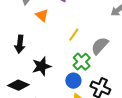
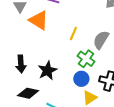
orange triangle: (42, 15) -> (39, 20), size x1.5
black arrow: (20, 44) -> (21, 64), moved

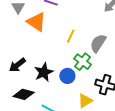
black arrow: (21, 64) -> (17, 65), turned 54
blue circle: (81, 79) -> (67, 76), moved

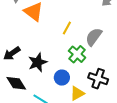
blue circle: (67, 76) -> (62, 78), moved
black diamond: (24, 94) -> (16, 83), turned 40

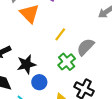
blue circle: (62, 78) -> (39, 82), moved

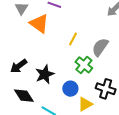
blue circle: (39, 82) -> (70, 89), moved

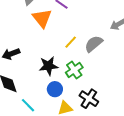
gray semicircle: (100, 47) -> (94, 44), moved
black star: (45, 74) -> (49, 66), moved

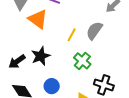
black star: (49, 66) -> (41, 56), moved
blue circle: (55, 89) -> (52, 86), moved

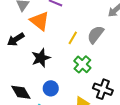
black arrow: (17, 61) -> (16, 39), moved

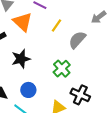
yellow line: (73, 38) -> (56, 25), moved

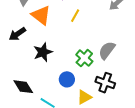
gray semicircle: (77, 40) -> (107, 50), moved
blue circle: (28, 90) -> (67, 79), moved

